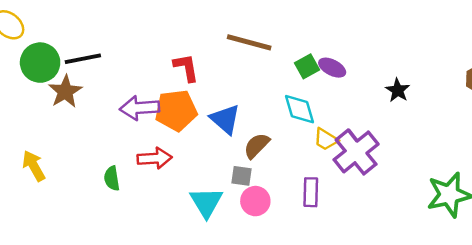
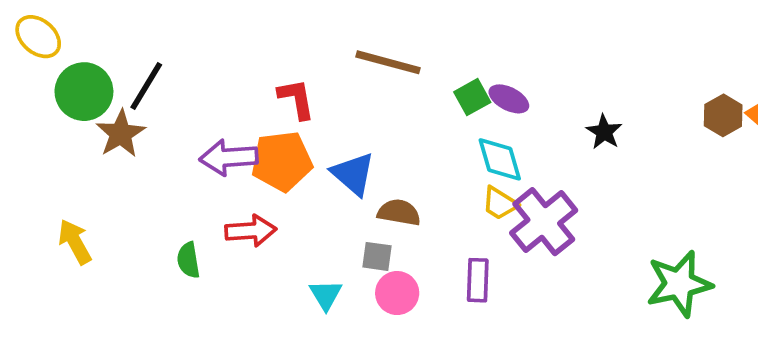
black line: (83, 59) -> (146, 86), turned -48
cyan diamond: (299, 109) -> (500, 159), moved
brown semicircle: (257, 146) -> (399, 212), turned 56
cyan triangle: (206, 202) -> (326, 295), size x0.7

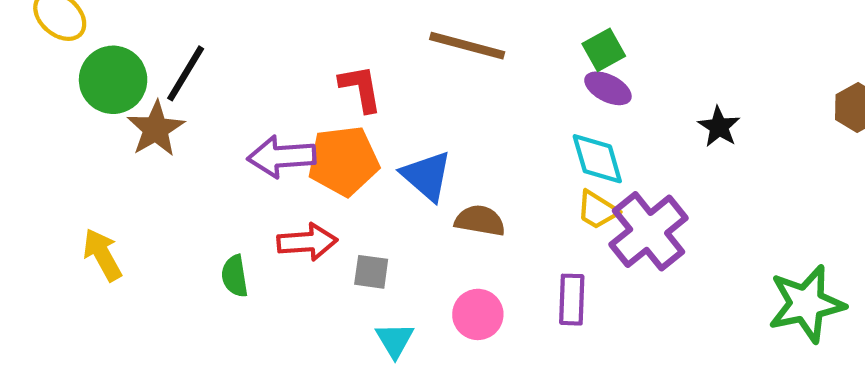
green square: (472, 97) -> (604, 50), moved
gray square: (377, 256) -> (371, 272), moved
cyan triangle: (326, 295) -> (395, 340), moved

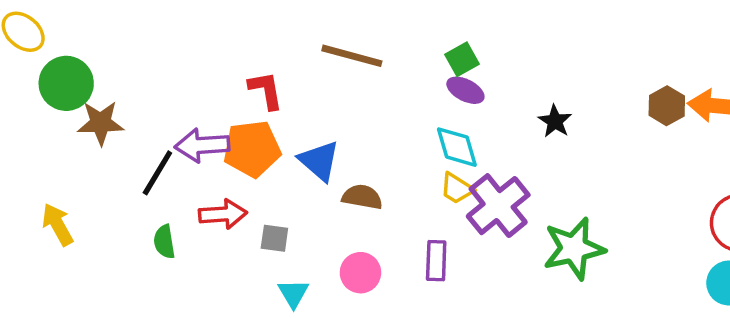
black line: (186, 73) -> (157, 173), moved
brown star: (156, 129) -> (101, 123), turned 30
green star: (806, 304) -> (574, 249), moved

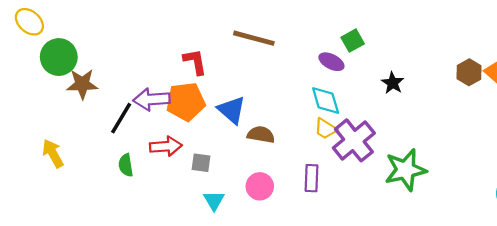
green square: (462, 59) -> (353, 41), moved

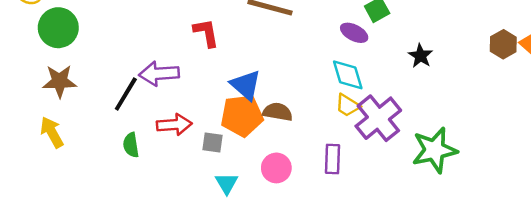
brown star: (82, 84) -> (60, 81), moved
orange pentagon: (186, 102) -> (242, 116), moved

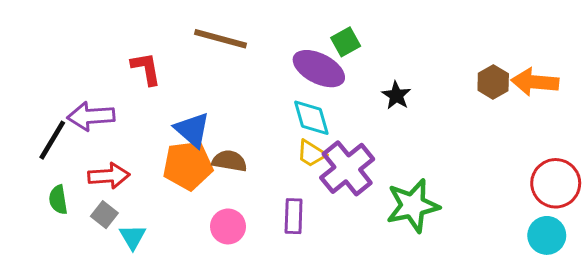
purple ellipse: (354, 33) -> (319, 69), size x1.6
gray square: (213, 142) -> (104, 215), moved, turned 30
cyan triangle: (227, 183) -> (133, 237), moved

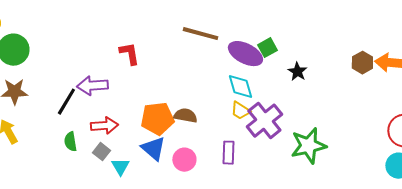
brown line: (221, 39) -> (200, 34), moved
green square: (346, 42) -> (267, 48), moved
blue triangle: (192, 130) -> (153, 149), moved

